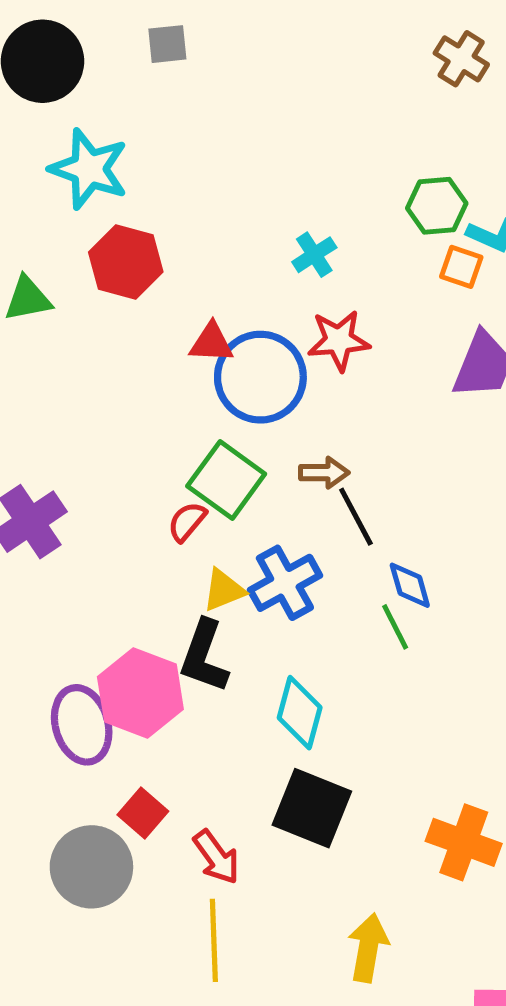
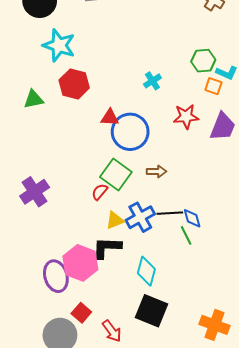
red star: (339, 340) -> (186, 117), moved
black line: (356, 517) -> (170, 213), moved, turned -65
black L-shape: (204, 656) -> (107, 248), turned 72

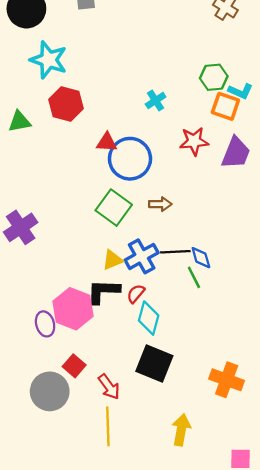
orange square: (213, 86) -> (225, 106), size x1.4
red semicircle: (100, 192) -> (136, 294), moved
purple ellipse: (56, 276) -> (45, 324), size x0.7

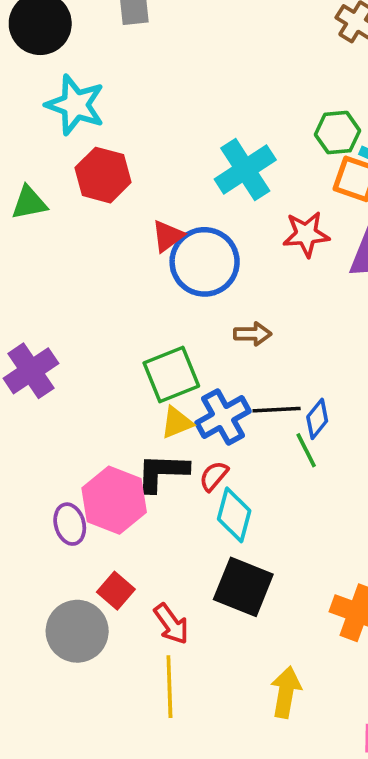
cyan cross: (156, 101) -> (245, 170), size x1.8
red triangle: (107, 142) -> (168, 236), turned -40
green square: (114, 208) -> (171, 375), moved, turned 32
blue diamond: (201, 258) -> (317, 419), turned 55

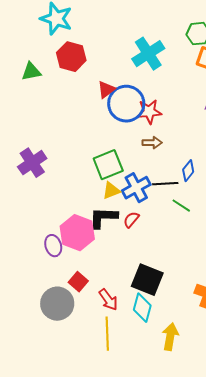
red star: (306, 234) -> (149, 112), moved
blue diamond: (317, 419) -> (188, 171), moved
green line: (306, 450) -> (181, 206), turned -30
cyan diamond: (234, 515) -> (142, 308), moved

